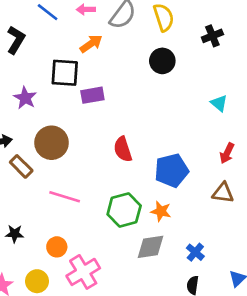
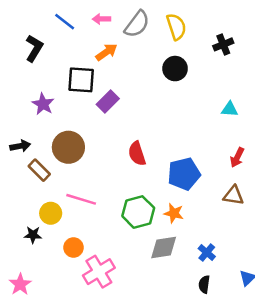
purple rectangle: (92, 95) -> (108, 102), turned -35
cyan triangle: (219, 103) -> (230, 109), turned -36
yellow circle: (37, 281) -> (51, 213), moved

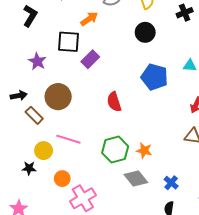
blue pentagon: (184, 174) -> (154, 77), moved, turned 30
gray diamond: (164, 248) -> (136, 179), turned 60

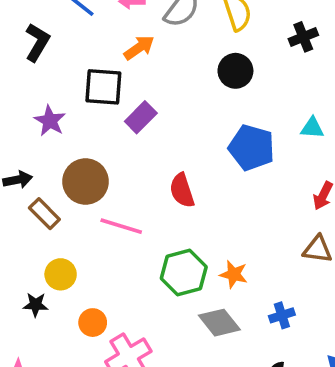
pink line: (68, 139) -> (121, 226), moved
blue cross: (171, 183) -> (282, 315), moved, turned 32

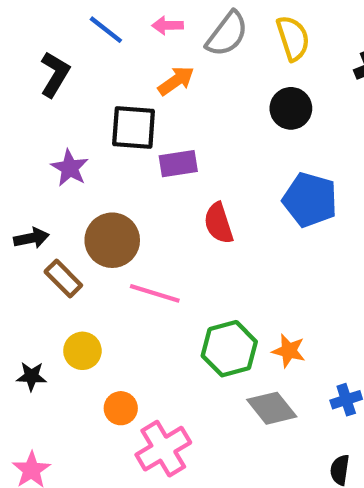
purple rectangle: (141, 117) -> (178, 164), turned 36
red semicircle: (182, 190) -> (219, 223), moved
black star: (36, 305) -> (31, 376), moved

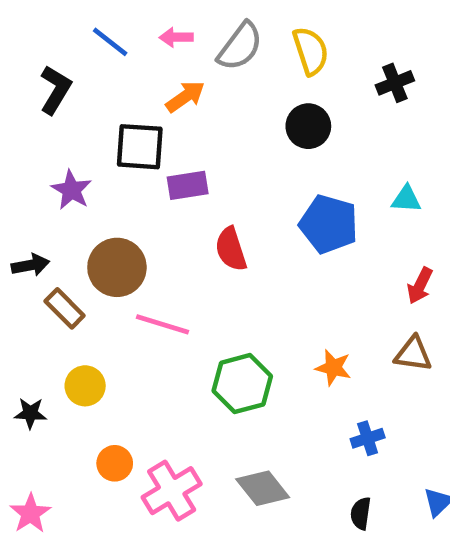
orange star: (289, 351) -> (333, 368), moved
orange circle: (121, 408) -> (115, 463), moved
gray diamond: (272, 408) -> (263, 488), moved

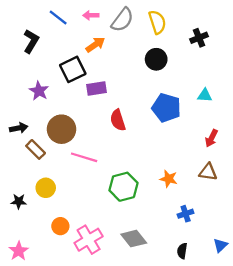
black square: (140, 147) -> (73, 69), turned -30

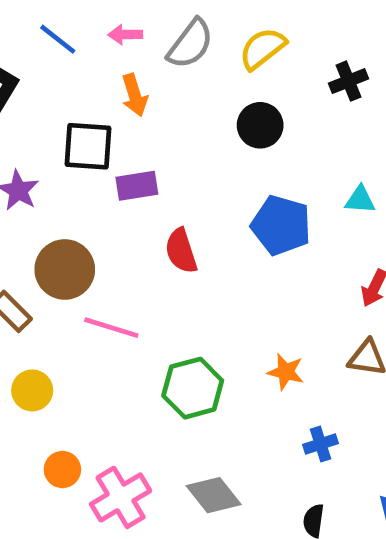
yellow semicircle: (157, 22) -> (262, 49), turned -110
orange arrow: (95, 45) -> (135, 95), turned 108
black square: (73, 69) -> (88, 146), turned 30

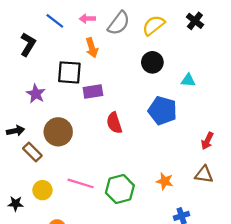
black cross: (349, 81) -> (195, 21), moved, turned -30
cyan triangle: (360, 200) -> (188, 80), moved
pink line: (111, 328) -> (81, 183), moved

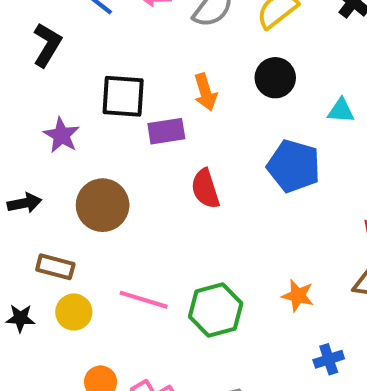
orange arrow: (92, 48) -> (205, 92), moved
brown rectangle: (32, 152) -> (55, 267), moved, turned -30
black star: (16, 204) -> (20, 318), moved

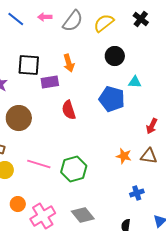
black circle: (275, 78) -> (115, 56), moved
cyan triangle: (341, 111) -> (135, 82), moved
orange star: (298, 296) -> (124, 156), moved
blue cross: (329, 359) -> (137, 193), moved

